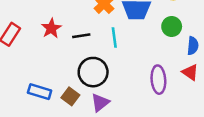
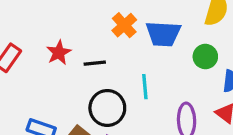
cyan line: (114, 37) -> (145, 87), moved

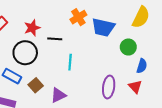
cyan line: (145, 87) -> (70, 62), moved
black circle: (107, 108) -> (25, 53), moved

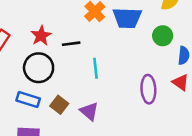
purple triangle: (58, 95) -> (89, 111), turned -42

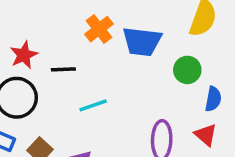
cyan line: (95, 68) -> (93, 105), turned 72

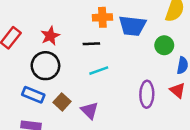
orange cross: (99, 29) -> (102, 17), turned 36
black line: (63, 69) -> (91, 44), moved

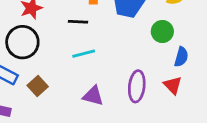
purple triangle: (90, 111) -> (93, 96), moved, turned -36

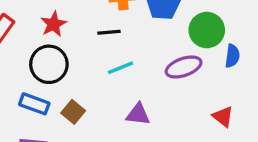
green circle: (162, 32) -> (207, 30), size x1.4
red triangle: (173, 85) -> (223, 117), moved
purple ellipse: (137, 86) -> (184, 67), moved, turned 72

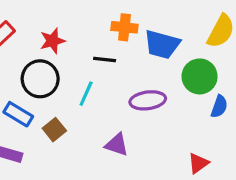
purple ellipse: (184, 67) -> (148, 100), moved
cyan line: (121, 68) -> (86, 94), moved, turned -55
red triangle: (223, 117) -> (198, 163), turned 35

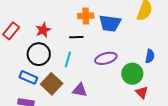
green circle: (200, 76) -> (132, 74), moved
brown square: (54, 130) -> (52, 84), size x1.5
purple triangle: (117, 145) -> (80, 90), moved
red triangle: (198, 163) -> (142, 92), turned -32

